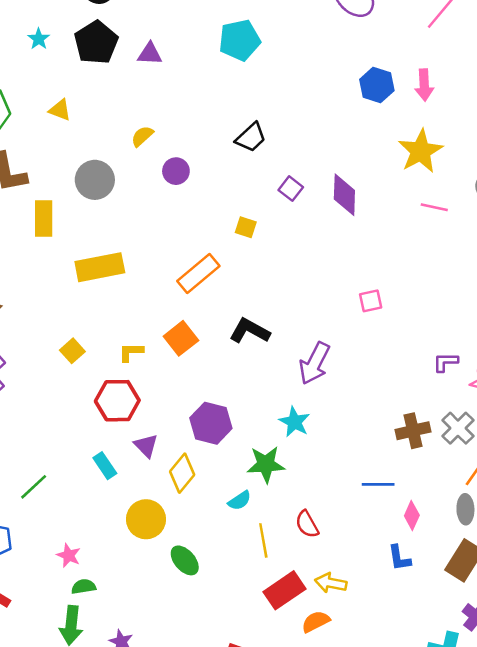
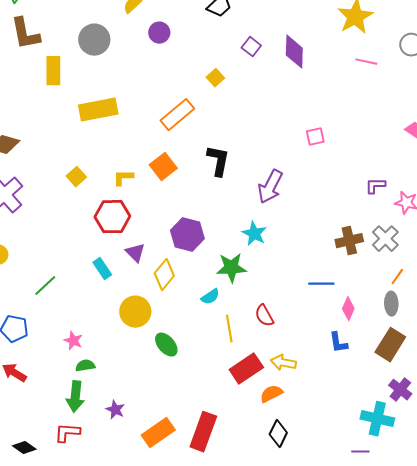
yellow square: (246, 227) -> (215, 78), turned 30
black L-shape: (250, 331) -> (218, 161), turned 72

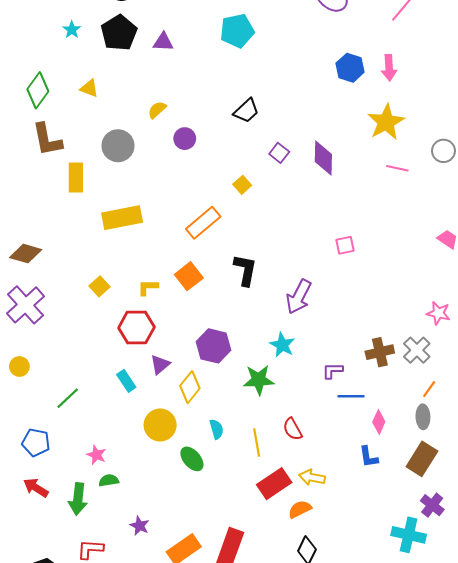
purple L-shape: (375, 186) -> (333, 371), moved
purple triangle: (135, 253) -> (160, 364), turned 35
cyan semicircle: (210, 297) -> (217, 429), moved, turned -72
green arrow: (75, 397) -> (78, 499), moved

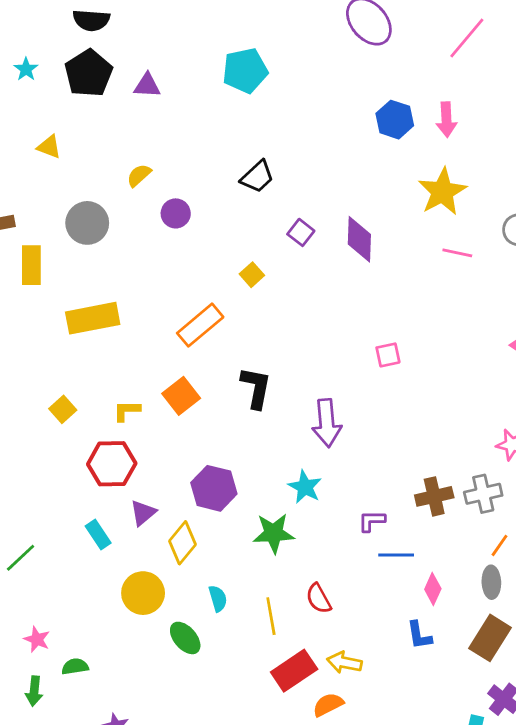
purple arrow: (299, 297) -> (327, 423), turned -32
gray cross: (417, 350) -> (483, 494), turned 32
pink star: (96, 455) -> (37, 639), moved
green arrow: (78, 499) -> (34, 691), size x0.7

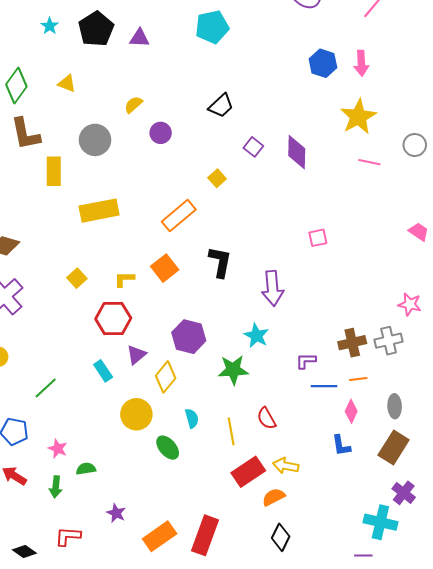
orange line: (500, 545) -> (358, 379), moved, turned 48

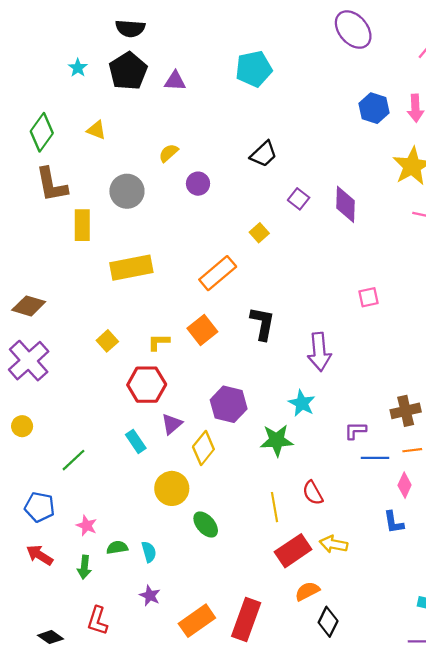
cyan semicircle: (192, 418) -> (149, 552), moved
orange semicircle: (274, 497) -> (307, 591), moved
red L-shape: (68, 536) -> (97, 621), turned -76

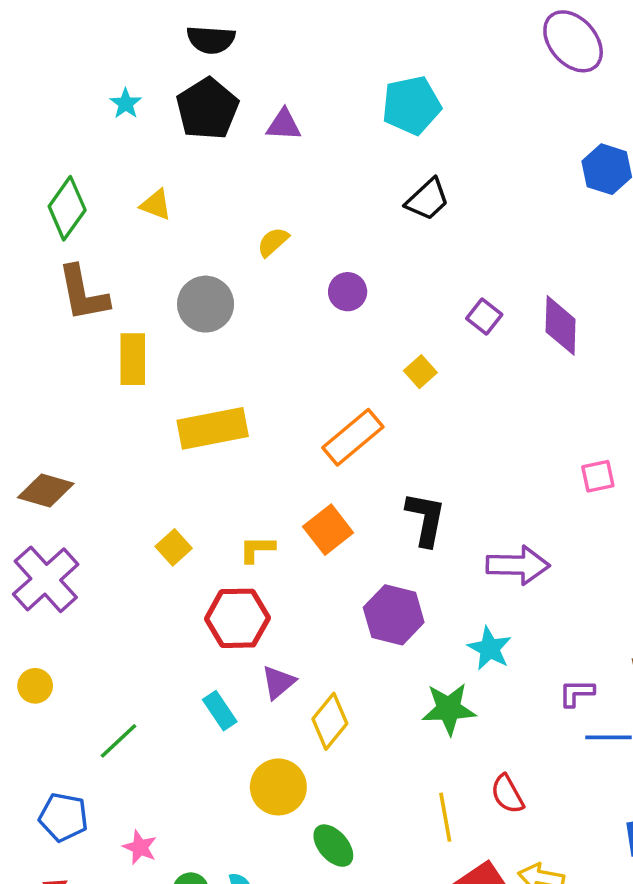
black trapezoid: (264, 154) -> (427, 199), moved
purple circle: (198, 184) -> (348, 292), moved
purple arrow: (319, 352) -> (518, 565), turned -84
purple hexagon: (229, 404) -> (394, 615), moved

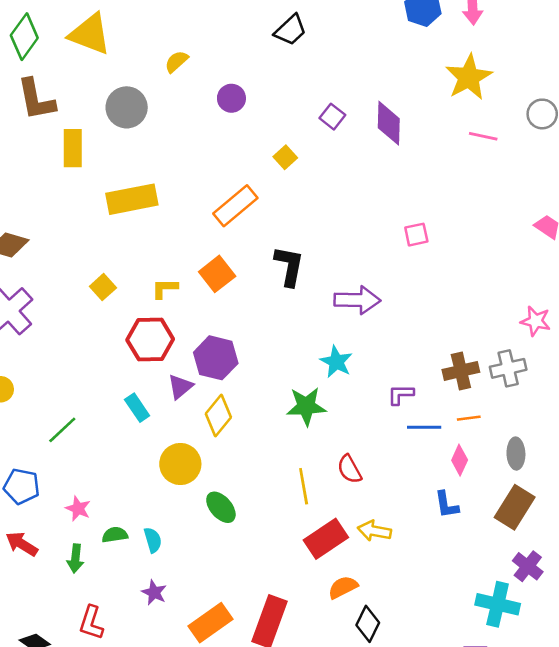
yellow triangle: (156, 205) -> (90, 34), size x1.8
purple hexagon: (394, 615) -> (216, 358), moved

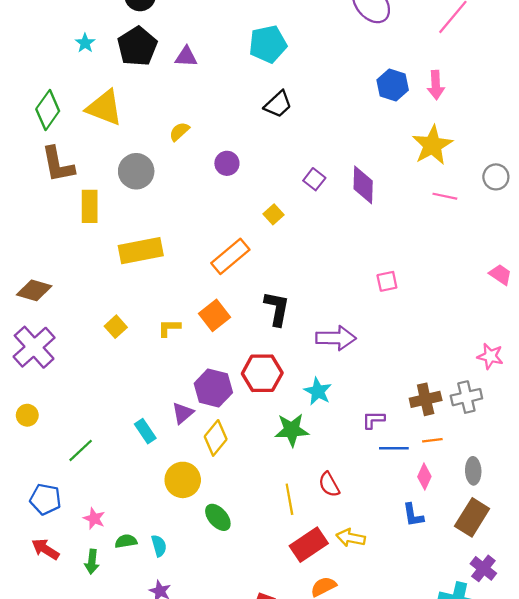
red hexagon: (150, 339) -> (262, 373), moved

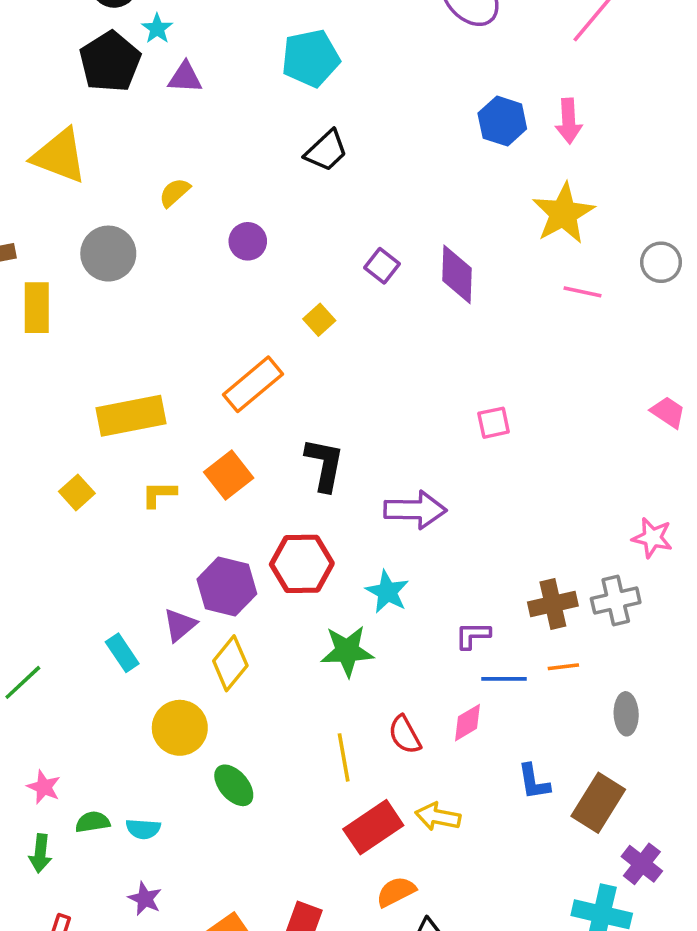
cyan star: (85, 43) -> (157, 29), moved
yellow rectangle: (141, 251) -> (131, 416), moved
pink diamond: (424, 477) -> (467, 723), moved, turned 35
brown rectangle: (472, 517) -> (598, 803), moved
cyan semicircle: (159, 546) -> (143, 829), turned 110

